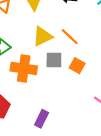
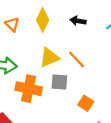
orange square: (77, 66) -> (86, 103), moved

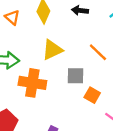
orange line: (77, 59) -> (98, 52), moved
gray square: (59, 82) -> (75, 76), moved

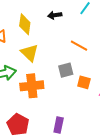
yellow triangle: (52, 50) -> (29, 53), moved, turned -36

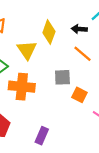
black arrow: (55, 15) -> (79, 29), moved
yellow diamond: (25, 24) -> (49, 32), moved

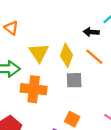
yellow diamond: (49, 32) -> (67, 55), moved
orange square: (79, 95) -> (72, 119), moved

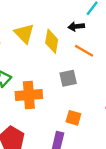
yellow triangle: (39, 53) -> (24, 33), moved
yellow diamond: (67, 55) -> (52, 41), moved

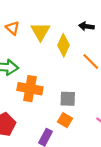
black arrow: (76, 26) -> (86, 26), moved
gray square: (68, 78) -> (68, 99), moved

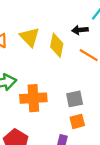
black arrow: (86, 26) -> (80, 30), moved
orange square: (65, 120) -> (77, 121), turned -32

